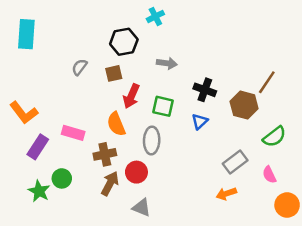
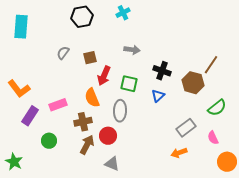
black hexagon: (124, 42) -> (82, 17), moved
pink rectangle: (73, 133) -> (58, 105), turned -36
green star: (39, 191) -> (14, 162), moved

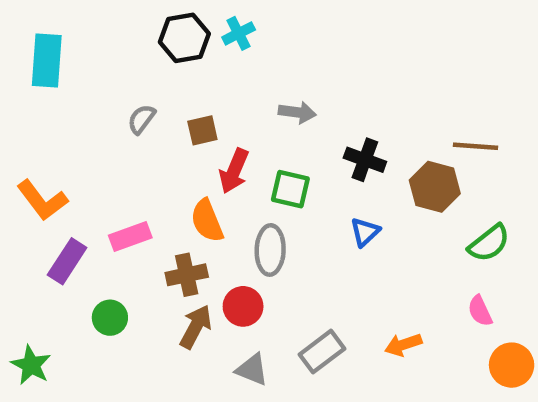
cyan cross: (123, 13) -> (239, 33), moved
brown line: (211, 65) -> (475, 146), turned 60
blue triangle: (158, 96) -> (365, 232), moved
gray rectangle: (186, 128) -> (322, 352), moved

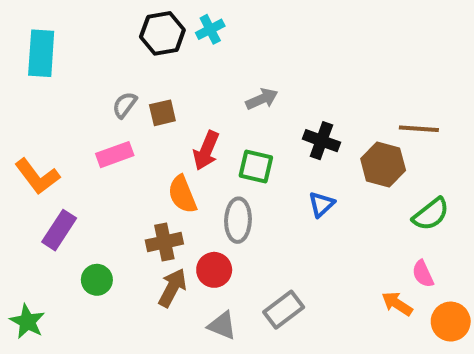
gray arrow: (297, 112) -> (262, 99), turned -32
brown square: (202, 130) -> (162, 113), moved
pink rectangle: (130, 236) -> (115, 155), moved
orange arrow: (403, 345) -> (397, 304), moved, turned 52

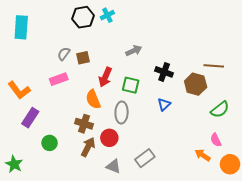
brown cross: (164, 242) -> (84, 124), turned 30

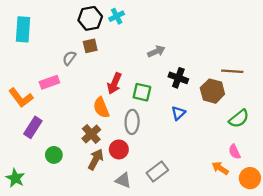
gray arrow: (134, 51) -> (156, 51), moved
brown square: (83, 58) -> (90, 46), moved
pink rectangle: (59, 79) -> (49, 82), moved
brown cross: (84, 124) -> (91, 134), turned 30

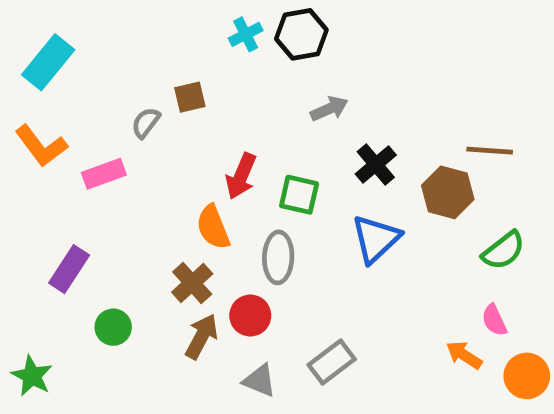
black hexagon: (90, 18) -> (301, 34), moved
cyan rectangle: (23, 29) -> (48, 62), turned 35
black cross: (178, 78) -> (376, 165), turned 30
orange L-shape: (21, 98) -> (41, 146), moved
blue triangle: (178, 113) -> (376, 239), size x1.6

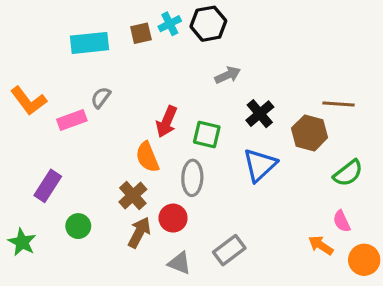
cyan rectangle: (48, 62) -> (89, 43), moved, turned 45
brown square: (190, 97) -> (141, 33), moved
gray semicircle: (146, 123) -> (101, 98), moved
green star: (32, 376) -> (22, 242), moved

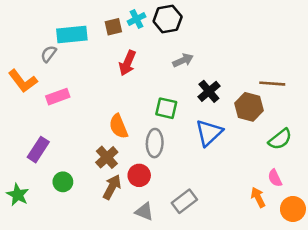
gray semicircle: (101, 98) -> (49, 54), moved
red arrow: (167, 122) -> (128, 63), moved
orange arrow: (321, 245) -> (258, 197), turned 30

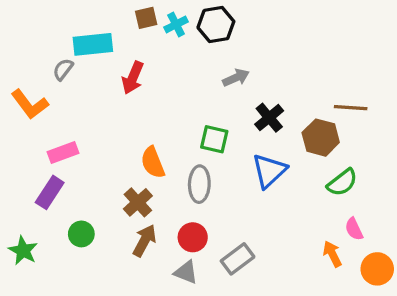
brown square: (113, 27) -> (146, 18), moved
red arrow: (128, 63) -> (133, 78), moved
pink rectangle: (58, 97) -> (63, 153), moved
green semicircle: (280, 139) -> (342, 182), moved
red circle: (139, 175) -> (193, 237), moved

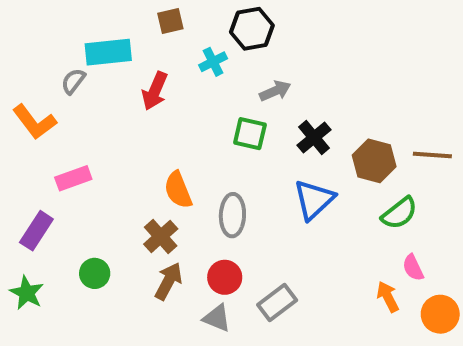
cyan cross: (176, 24) -> (213, 62), moved
brown line: (351, 108) -> (432, 155), moved
green square: (214, 139) -> (250, 134), moved
purple rectangle: (50, 192) -> (36, 231), moved

